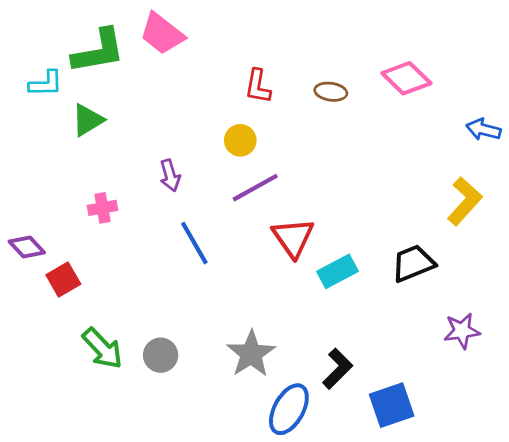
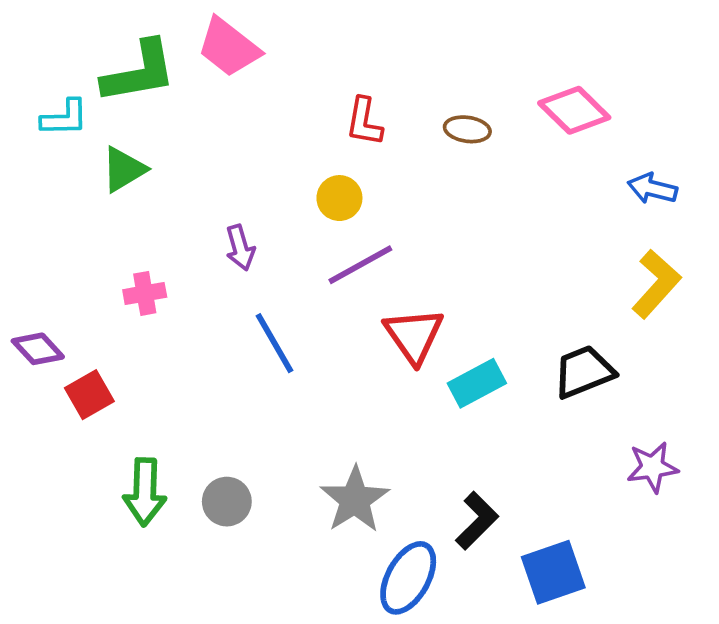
blue arrow: (483, 130) -> (652, 189), moved
green arrow: (102, 348) -> (145, 492), turned 45

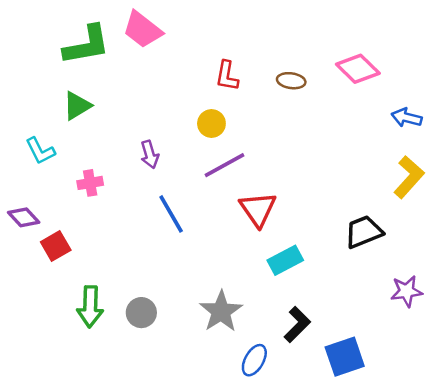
cyan L-shape: (65, 118) -> (40, 151), moved, turned 64
cyan rectangle: (477, 383) -> (285, 260), moved
blue ellipse: (408, 578) -> (254, 360), size x0.7

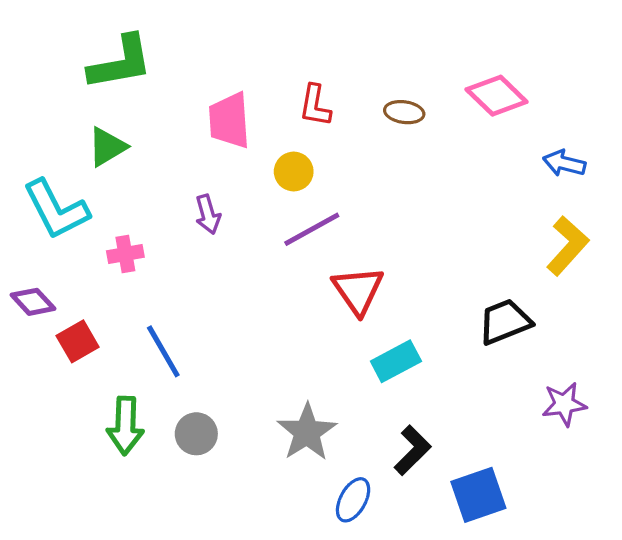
pink trapezoid: (143, 30) -> (229, 120), moved, turned 48
cyan L-shape: (40, 151) -> (56, 209), size x1.6
blue line: (171, 214) -> (163, 351), moved

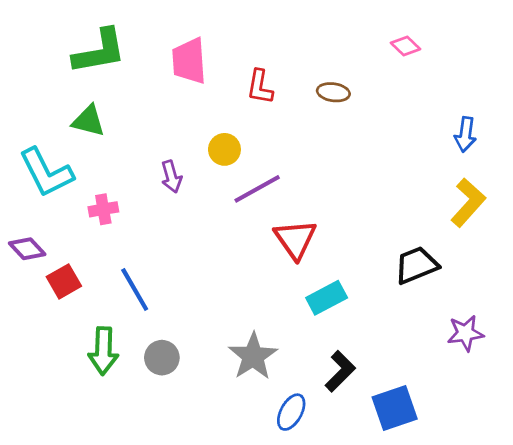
pink diamond: (497, 96) -> (406, 46), moved, size x0.6
pink trapezoid: (229, 120) -> (189, 61), moved
green triangle: (107, 147) -> (88, 121), turned 45
blue arrow: (564, 163) -> (465, 134), turned -96
yellow circle: (294, 172) -> (224, 149), moved

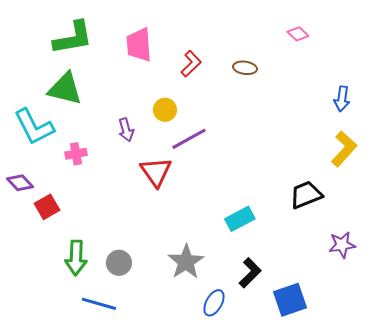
red L-shape: (260, 87) -> (191, 64), turned -144
green triangle: (88, 121) -> (65, 89), size x1.4
red triangle: (295, 239) -> (156, 172), moved
blue line: (135, 290) -> (99, 304), moved, turned -44

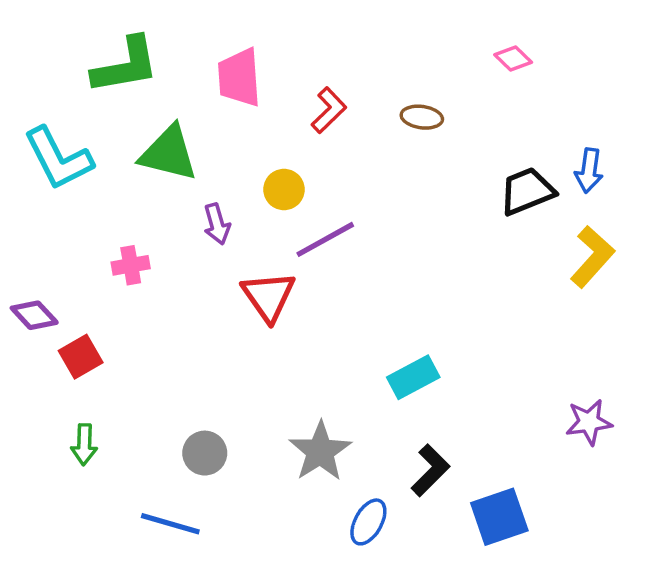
green triangle: (65, 89) -> (169, 153), moved
cyan L-shape: (34, 127) -> (58, 158), moved
black trapezoid: (306, 195) -> (527, 191), moved
green arrow: (76, 258) -> (84, 444), moved, size x0.7

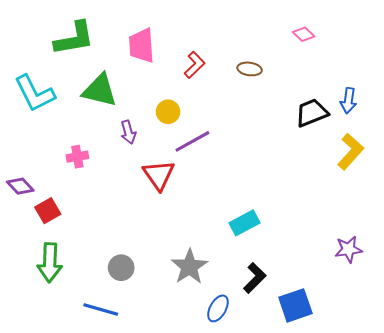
green arrow: (84, 444) -> (50, 263), size x1.6

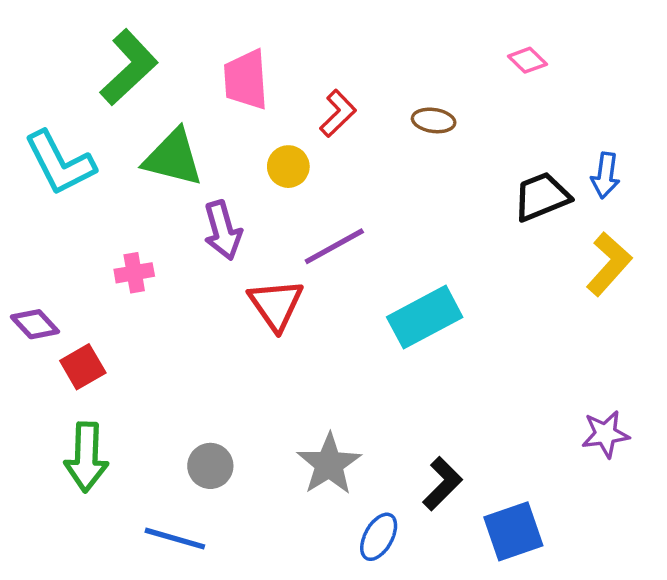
green L-shape: (74, 38) -> (129, 67), turned -33
yellow circle: (168, 112) -> (288, 167), moved
purple arrow: (128, 132) -> (223, 230), size x1.4
cyan rectangle: (244, 223) -> (425, 317), moved, size x1.4

